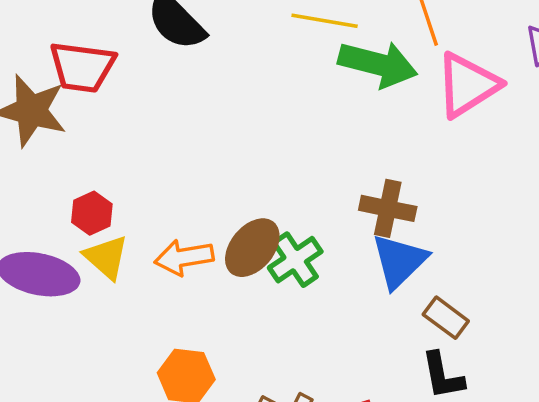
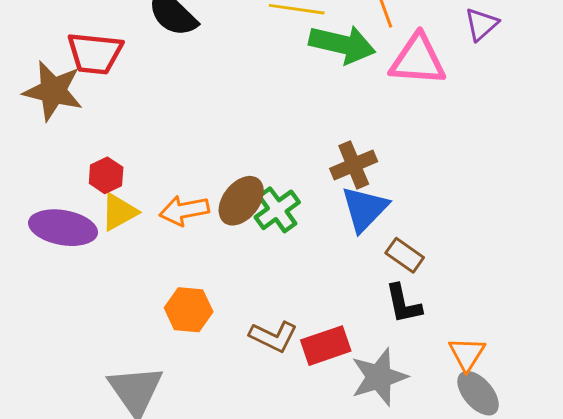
pink triangle: (467, 85) -> (418, 60), turned 38
brown cross: (388, 208) -> (354, 165), turned -33
yellow triangle: (106, 257) -> (119, 212), turned 51

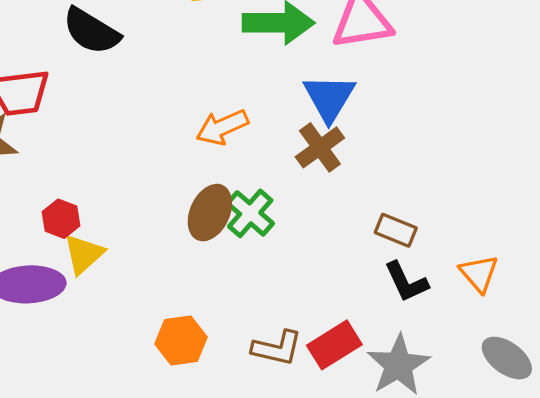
blue triangle: (365, 209) -> (329, 98), moved
orange arrow: (184, 210) -> (222, 127), moved
orange triangle: (467, 354) -> (479, 273), moved

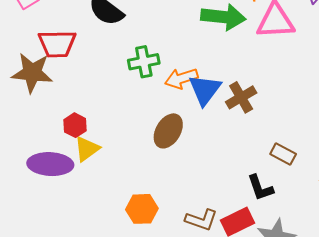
blue triangle: (329, 98) -> (205, 90), moved
green cross: (250, 213) -> (144, 62), moved, turned 32
black L-shape: (406, 282) -> (260, 188), moved

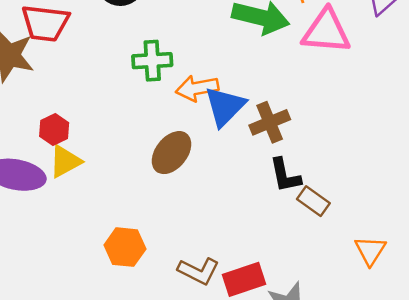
black L-shape: (260, 188) -> (285, 175), moved

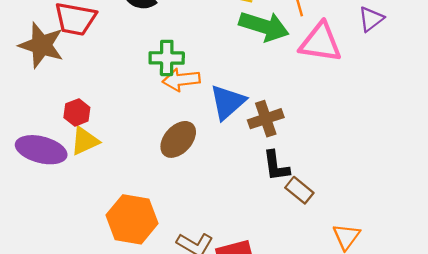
orange arrow: (197, 88) -> (181, 80), moved
orange hexagon: (125, 247) -> (132, 219), size x1.4

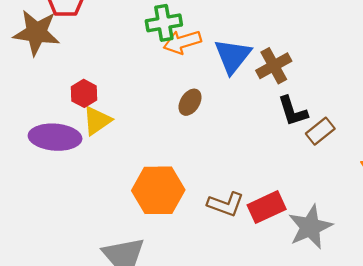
brown ellipse: (178, 139) -> (190, 102), size x0.7
brown rectangle: (299, 190) -> (320, 131), turned -68

